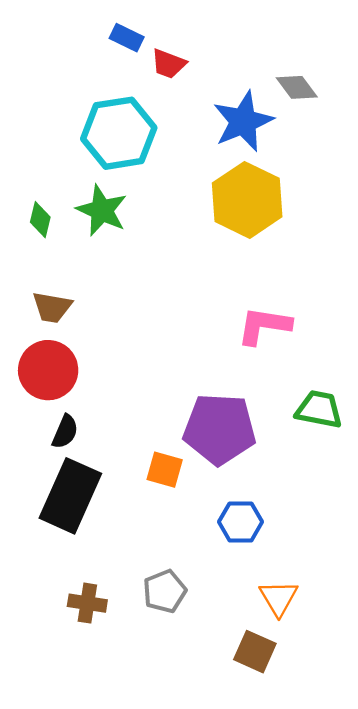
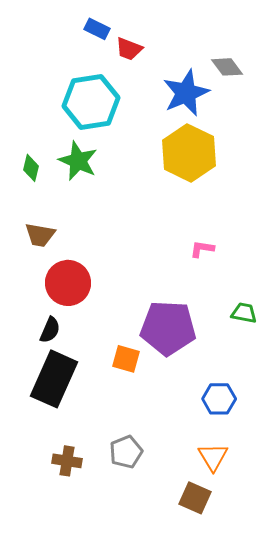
pink L-shape: (264, 326) -> (202, 249), size x0.6
red circle: (48, 370) -> (68, 283), moved
green trapezoid: (319, 409) -> (244, 313), size x0.7
blue hexagon: (241, 522) -> (219, 399), moved

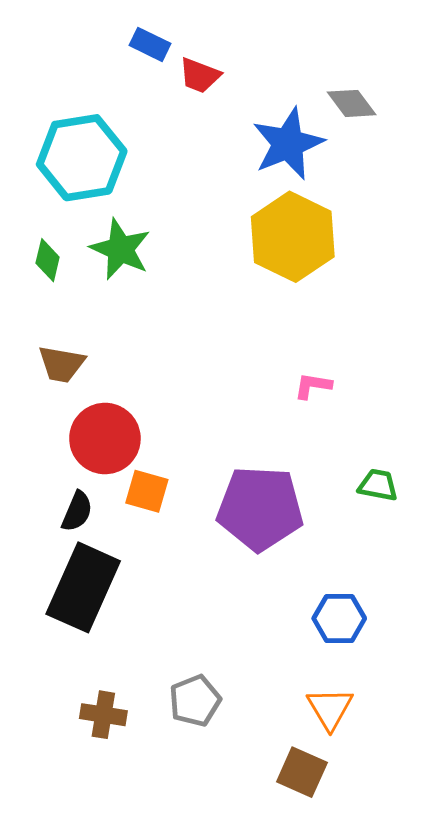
cyan hexagon: (91, 102) -> (82, 158), moved
orange square: (126, 359) -> (147, 491), moved

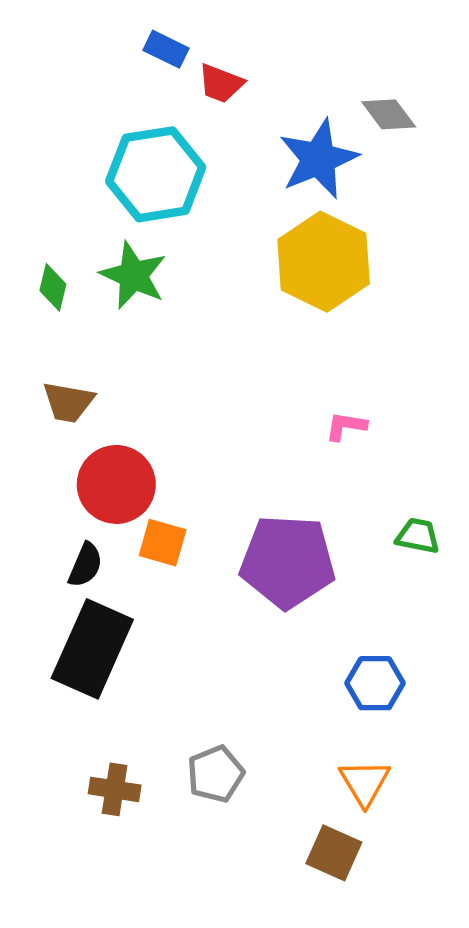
cyan hexagon: (82, 158) -> (156, 174), moved

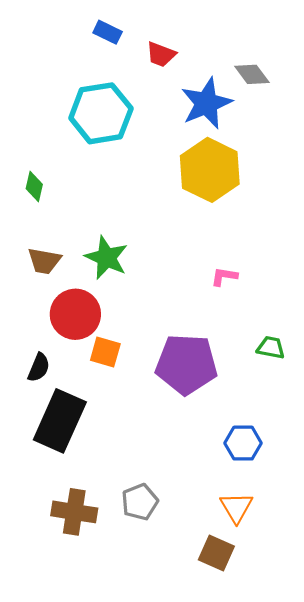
red trapezoid: (221, 83) -> (161, 54), moved
green star: (133, 275) -> (106, 258), moved
black semicircle: (85, 565) -> (39, 368), moved
brown cross: (115, 789) -> (74, 512), size x1.4

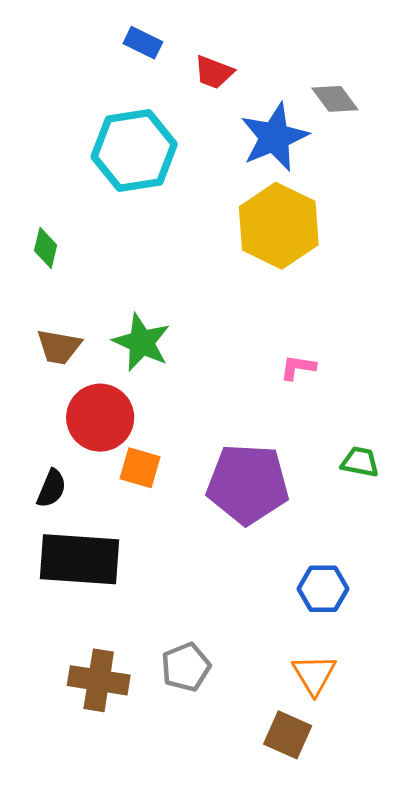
black rectangle: (60, 421) -> (80, 559), turned 70

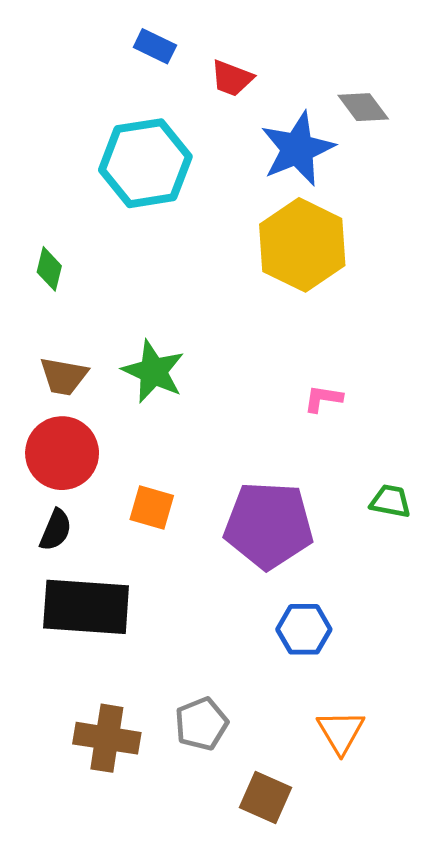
red circle: (100, 418) -> (62, 453), moved
blue hexagon: (323, 589) -> (304, 629), moved
brown square: (288, 735) -> (265, 797), moved

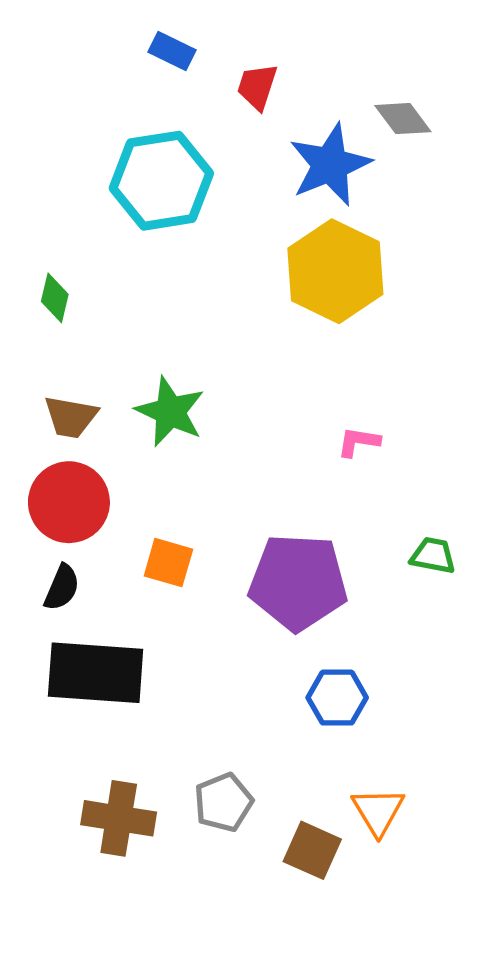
red trapezoid: (232, 78) -> (257, 87), turned 87
brown square: (265, 797) -> (312, 850), moved

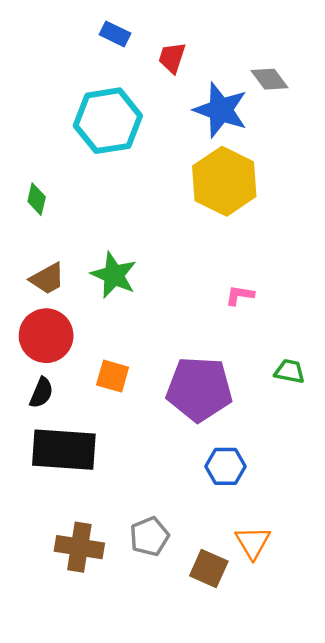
blue star: (330, 165) -> (221, 110), turned -30
brown trapezoid: (71, 417) -> (47, 279), turned -39

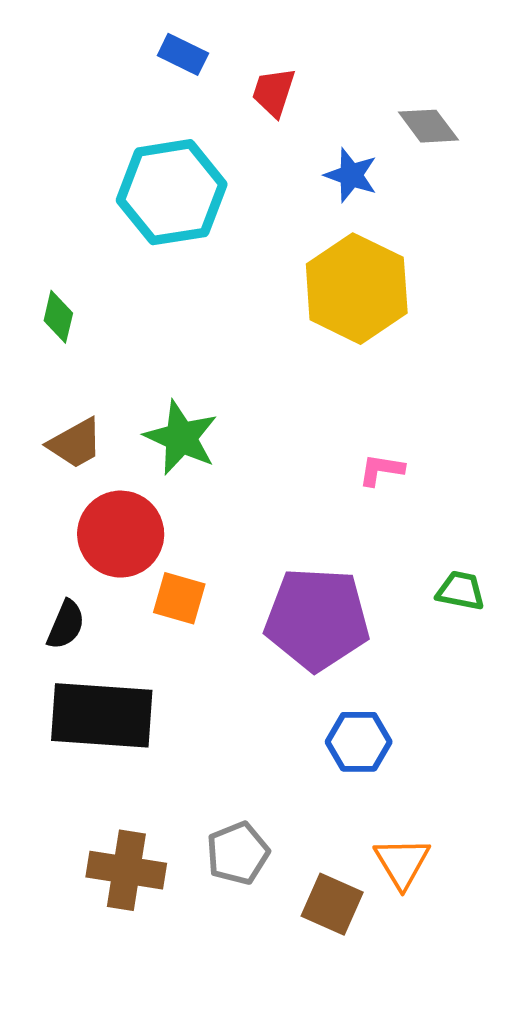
blue star: (221, 110) -> (351, 175), size x0.6
red circle: (46, 336) -> (121, 534), moved

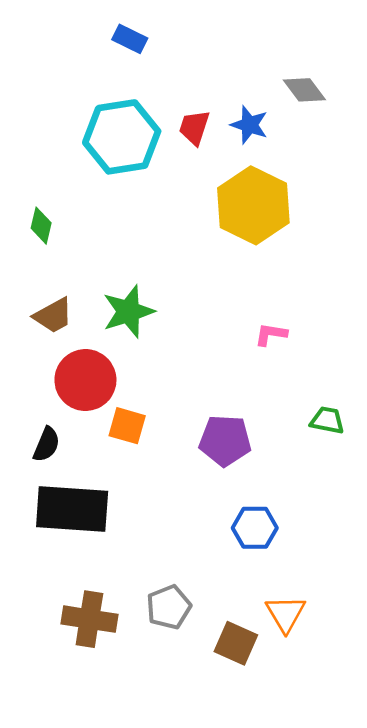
red trapezoid: (274, 92) -> (194, 128), moved
green star: (181, 438) -> (128, 312), turned 30
purple pentagon: (317, 619) -> (225, 440), size x0.7

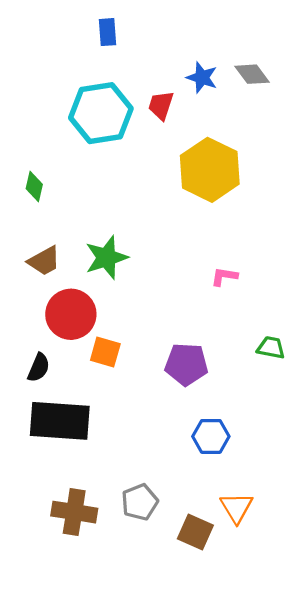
blue rectangle: (130, 39) -> (108, 32), turned 60
blue star: (249, 125) -> (202, 78), moved

